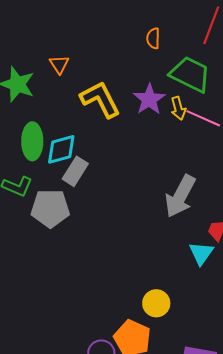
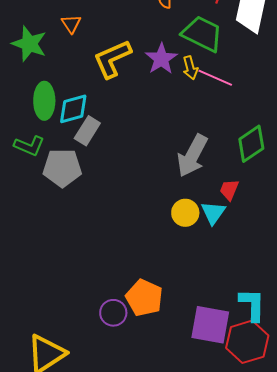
yellow L-shape: (100, 99) -> (112, 59), turned -87
yellow circle: (156, 303) -> (185, 213), moved

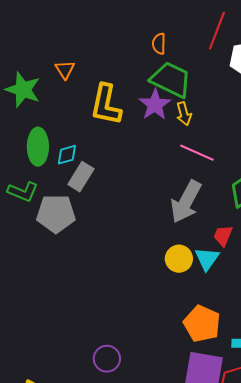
green trapezoid: (202, 34) -> (171, 80), moved
yellow L-shape: (112, 59) -> (106, 105), turned -54
pink line: (215, 78) -> (197, 153), moved
cyan diamond: (73, 109) -> (67, 155), size x0.7
orange pentagon: (144, 298) -> (202, 324), moved

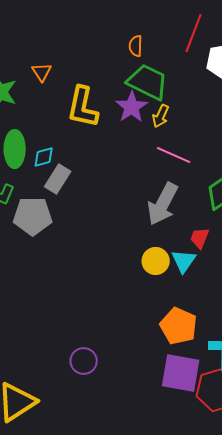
yellow arrow: (184, 114) -> (161, 116), turned 40

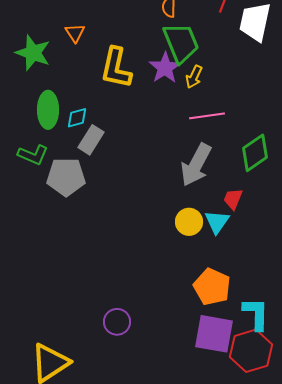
green trapezoid: (148, 82) -> (181, 43), turned 42
pink line: (174, 155) -> (207, 116), turned -32

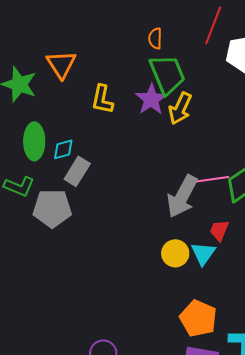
orange triangle: (75, 33) -> (61, 64), size x1.5
yellow L-shape: (116, 68) -> (102, 99), size x0.7
yellow arrow: (194, 77) -> (180, 108), size x1.4
pink line: (207, 116) -> (211, 179), moved

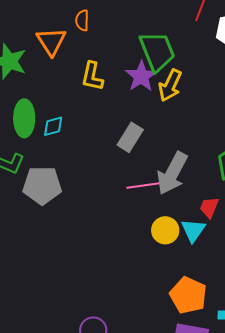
orange semicircle: (155, 38) -> (82, 20), moved
gray rectangle: (77, 171) -> (130, 137), moved
pink line: (211, 179) -> (144, 185), moved

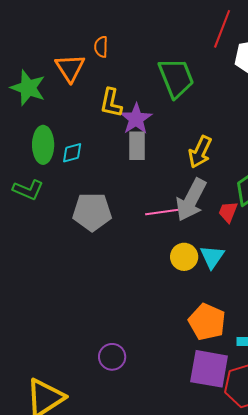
purple star: (141, 76) -> (136, 119), moved
yellow arrow: (170, 85) -> (200, 152), moved
gray rectangle: (130, 137) -> (137, 146), moved, turned -32
gray pentagon: (42, 185) -> (92, 212), moved
red trapezoid: (209, 207) -> (228, 212), moved

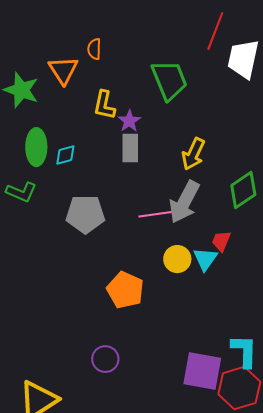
purple star: (136, 119) -> (129, 121), size x0.7
red trapezoid: (228, 212) -> (221, 241), moved
orange pentagon: (207, 322) -> (125, 290), moved

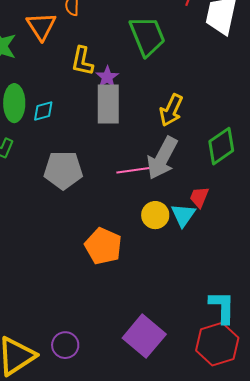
gray rectangle: (130, 148) -> (108, 104), size x1.4
purple circle: (105, 359) -> (65, 345), moved
purple square: (202, 371) -> (144, 336), moved, turned 30

